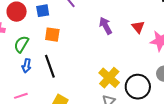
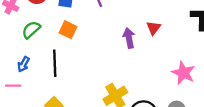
red triangle: (138, 27) -> (154, 28), moved
blue arrow: (27, 66) -> (23, 64), moved

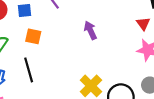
red triangle: (154, 28) -> (143, 24), moved

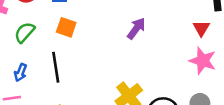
purple arrow: (90, 30) -> (136, 28), turned 54

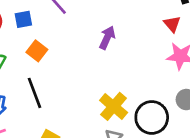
orange square: (66, 27) -> (37, 51), turned 30

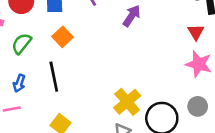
purple arrow: (107, 38) -> (132, 16), moved

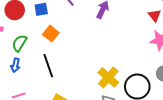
blue arrow: (19, 83) -> (15, 65), moved

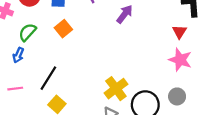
black line: (48, 66) -> (48, 78), moved, turned 40

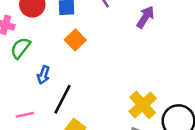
green semicircle: (27, 32) -> (20, 48), moved
blue arrow: (18, 55) -> (43, 75), moved

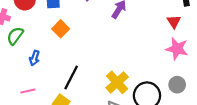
black line: (63, 99) -> (71, 77), moved
pink line: (25, 115) -> (28, 91), moved

